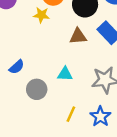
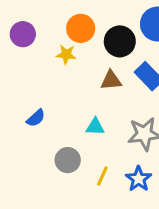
gray circle: (37, 89) -> (68, 160), moved

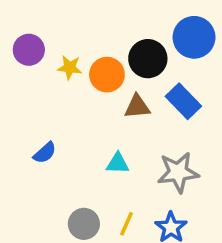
orange circle: (81, 28) -> (107, 75), moved
yellow star: (66, 54) -> (70, 68), moved
gray circle: (68, 160) -> (84, 224), moved

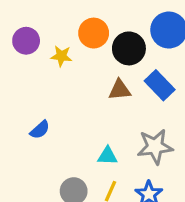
orange circle: (107, 75) -> (94, 33), moved
cyan triangle: (118, 163) -> (107, 156), moved

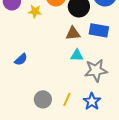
blue rectangle: (160, 85) -> (99, 30), turned -36
cyan triangle: (107, 156) -> (77, 55), moved

